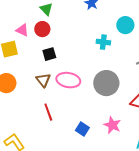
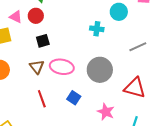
blue square: (82, 129) -> (74, 98), moved

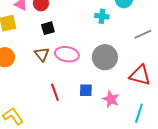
blue square: (74, 98) -> (86, 90), moved, turned -32
red line: (42, 99) -> (55, 92), moved

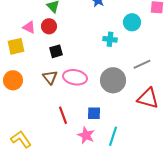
gray line: (143, 34) -> (142, 64), moved
pink star: (111, 99) -> (86, 135), moved
cyan line: (139, 113) -> (113, 136), moved

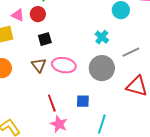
cyan cross: (110, 39) -> (102, 37), moved, turned 32
pink star: (86, 135) -> (59, 124), moved

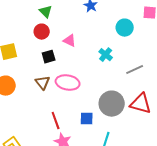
pink triangle: (18, 15) -> (70, 41), moved
gray circle: (102, 68) -> (112, 104), moved

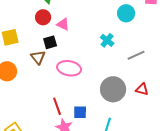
pink triangle: (70, 41) -> (63, 24), moved
brown triangle: (43, 83) -> (38, 57), moved
red triangle: (141, 104) -> (142, 89), size x0.6
blue square: (87, 119) -> (80, 112), moved

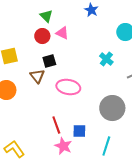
pink triangle: (63, 24) -> (62, 33), moved

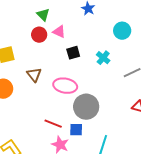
black square: (49, 61) -> (73, 53), moved
gray circle: (112, 108) -> (86, 107), moved
red line: (56, 125) -> (53, 124), turned -48

